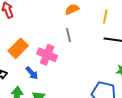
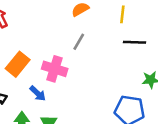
gray line: (68, 35) -> (79, 42), turned 48

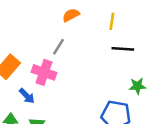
gray line: (79, 42) -> (58, 47), moved

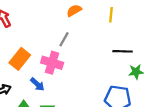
black line: (123, 49) -> (123, 51), moved

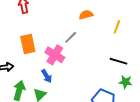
orange rectangle: (20, 59) -> (28, 44), turned -66
blue arrow: (37, 84) -> (47, 76), moved

